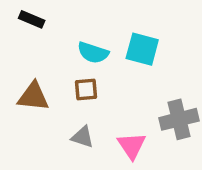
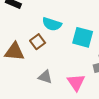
cyan square: (142, 49) -> (83, 37), moved
brown square: (86, 90) -> (38, 42), moved, turned -32

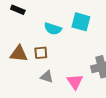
cyan square: (83, 37) -> (81, 22), moved
brown square: (38, 42) -> (41, 53), moved, turned 32

